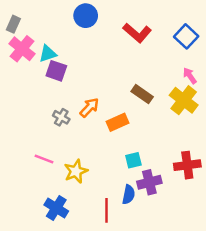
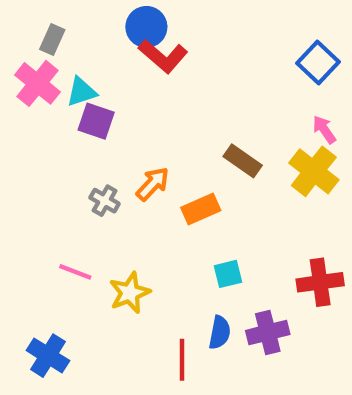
gray rectangle: (13, 24) -> (52, 39), moved
red L-shape: (137, 33) -> (163, 56), moved
purple cross: (149, 182) -> (268, 332), moved
blue cross: (56, 208) -> (48, 356), moved

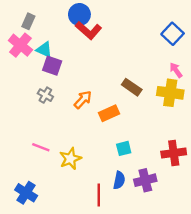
cyan triangle: (82, 92) -> (44, 50), turned 42
yellow cross: (314, 171) -> (170, 93), turned -30
gray cross: (105, 201) -> (45, 95), moved

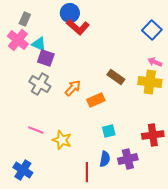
pink arrow: (176, 70) -> (155, 62), turned -32
gray cross: (45, 95) -> (40, 84), size x1.5
yellow star: (70, 159) -> (62, 140), turned -30

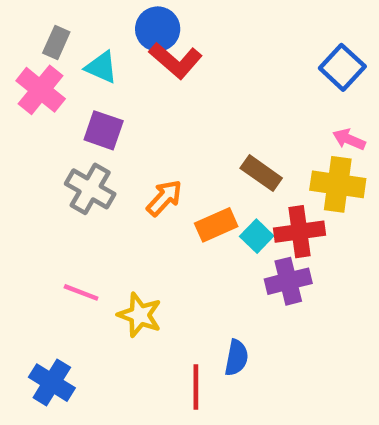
cyan triangle: (39, 44) -> (101, 67), moved
cyan square: (109, 131) -> (257, 236), moved, turned -32
red cross: (153, 135) -> (300, 232), moved
purple cross: (128, 159) -> (288, 281), moved

